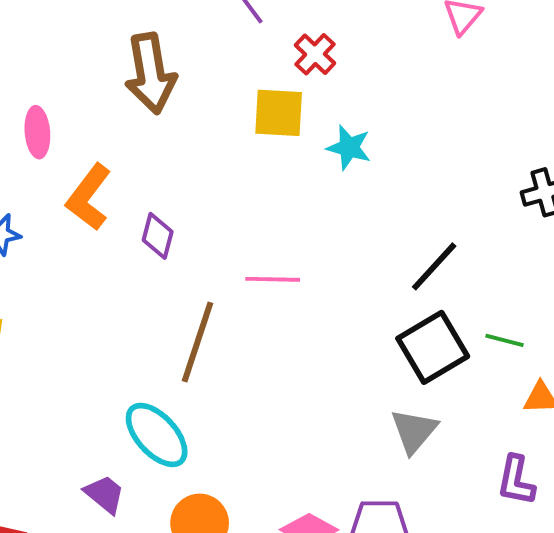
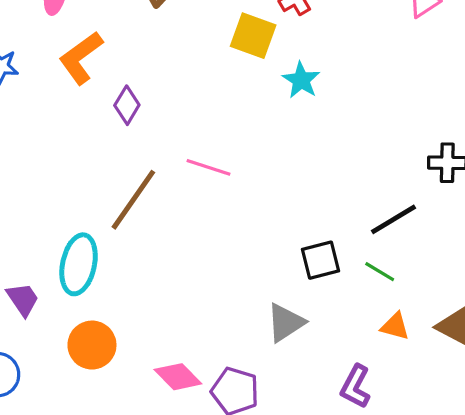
black line: (434, 266) -> (393, 219), moved
black square: (433, 347) -> (321, 260), size x0.7
cyan ellipse: (157, 435) -> (79, 264), turned 38

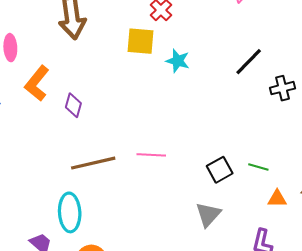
pink line: (209, 167) -> (151, 155), moved
brown line: (133, 200) -> (93, 163), turned 57
black line: (393, 219) -> (249, 62), moved

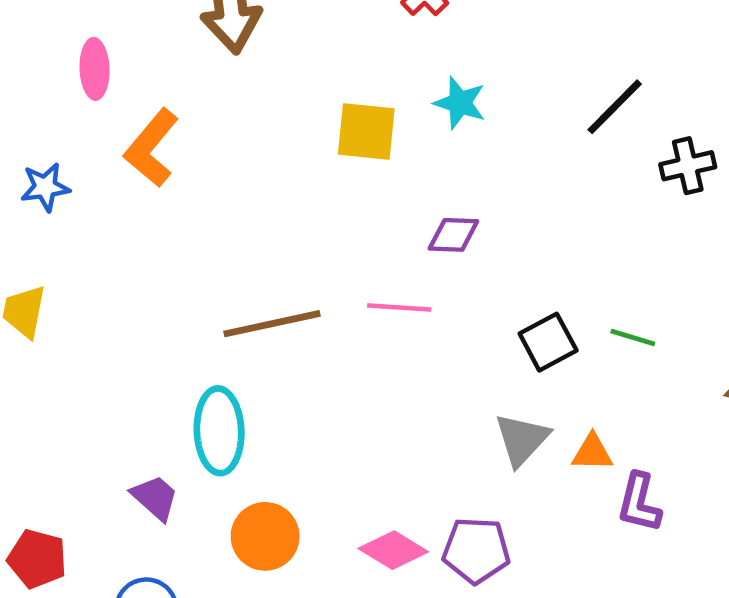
yellow square: (140, 41) -> (366, 131), moved
purple diamond: (73, 105) -> (453, 235), moved, turned 75
orange triangle: (277, 199) -> (592, 452), moved

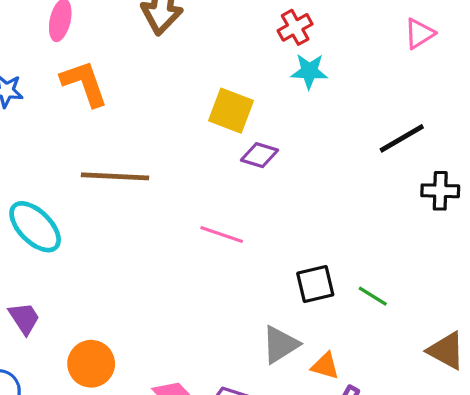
cyan star: (460, 103) -> (309, 71), moved, turned -30
orange L-shape: (151, 148) -> (84, 83), turned 106
purple diamond: (453, 235) -> (259, 155), moved
brown line: (272, 324) -> (115, 176), moved
cyan ellipse: (219, 431) -> (35, 227), moved, turned -58

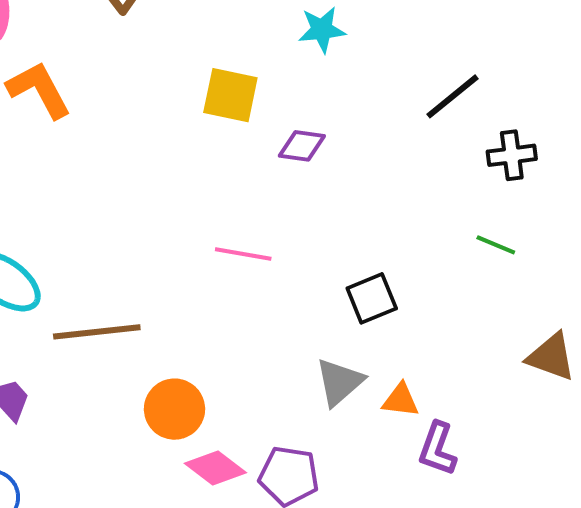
purple diamond: (259, 155) -> (302, 146), moved
brown line: (115, 176) -> (97, 332), moved
green line: (373, 296) -> (496, 245), moved
orange circle: (91, 364) -> (174, 409), moved

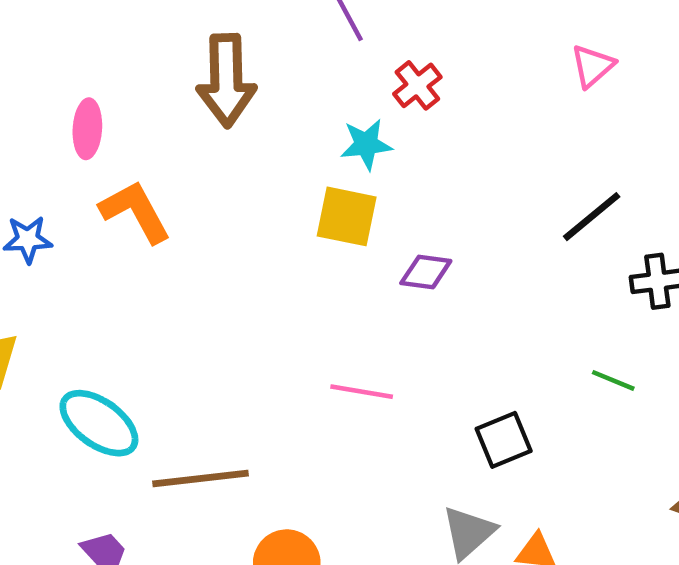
cyan star: (322, 30) -> (366, 144), moved
green line: (496, 245) -> (613, 380), moved

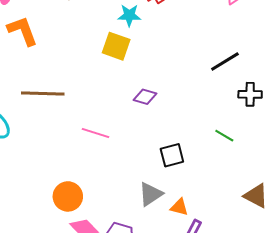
purple diamond: (426, 272) -> (145, 97), moved
pink line: (362, 392) -> (96, 133), moved
brown line: (201, 478) -> (43, 93), moved

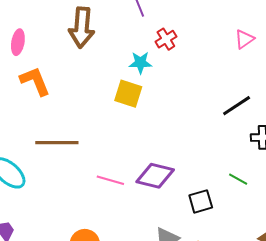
purple diamond: (145, 97) -> (155, 176), moved, size x1.6
black square: (172, 155) -> (201, 201), moved

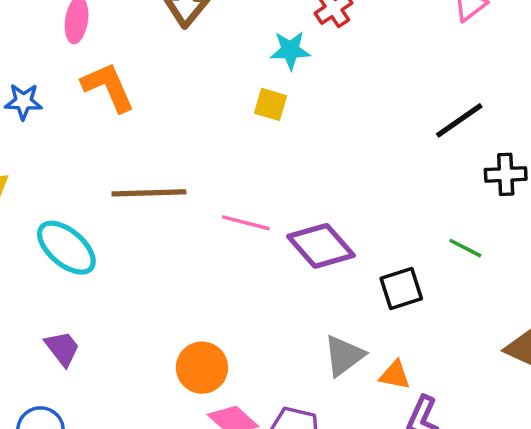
yellow square: (128, 94) -> (271, 104), size x0.7
purple diamond: (155, 176) -> (321, 246), turned 36
pink line: (110, 180) -> (246, 223), moved

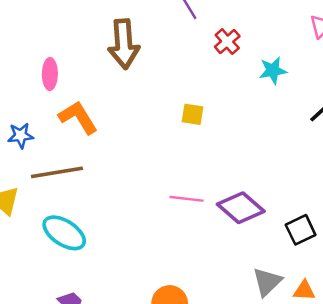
cyan star: (290, 50) -> (273, 71), moved
brown line: (149, 193) -> (57, 172), moved

